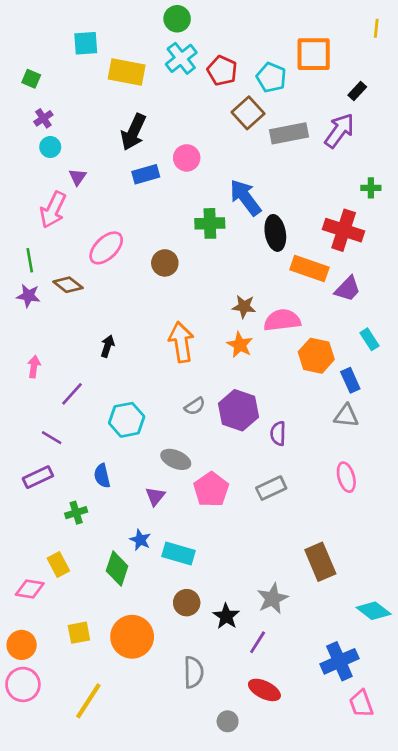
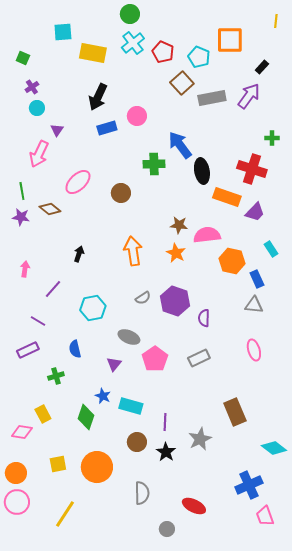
purple line: (258, 642) -> (165, 422), moved, turned -30

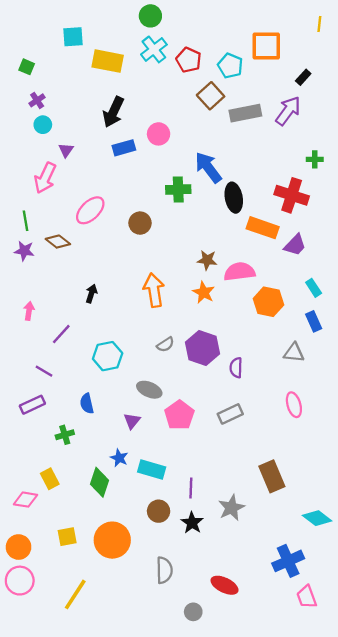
blue rectangle: (257, 279) -> (314, 321), moved

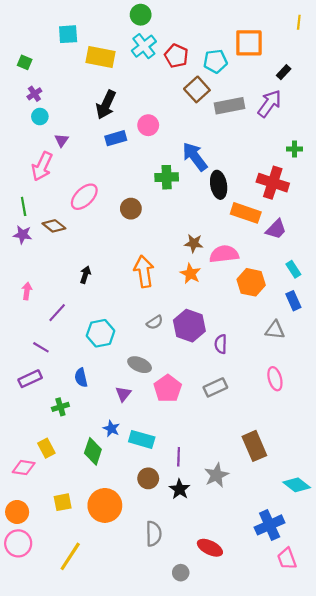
cyan pentagon: (230, 66) -> (215, 61), turned -30

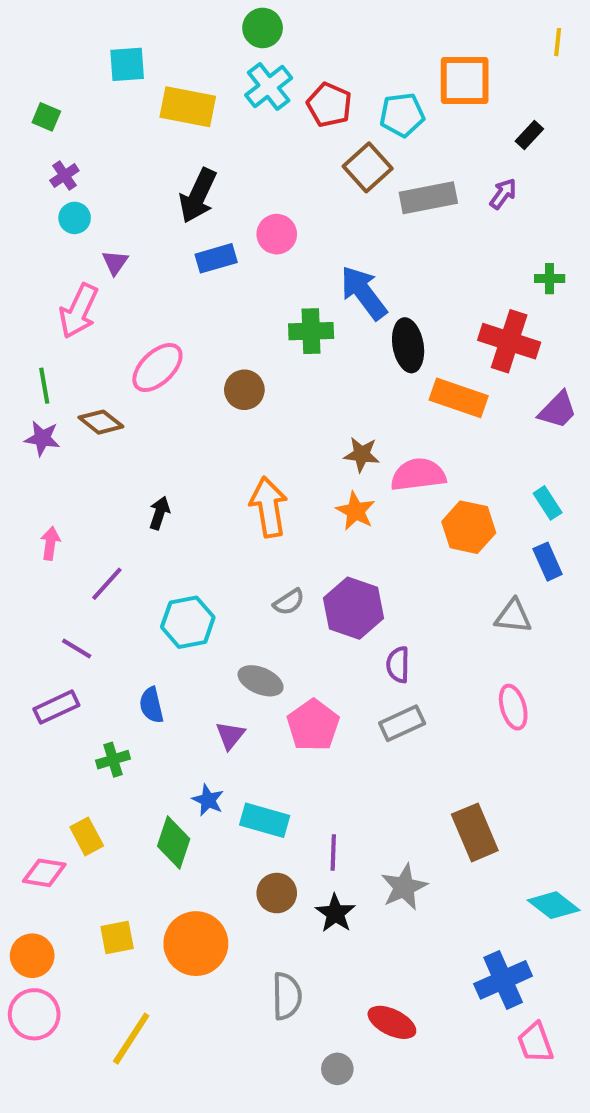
purple arrow: (270, 104) -> (503, 194), size x0.6
purple trapezoid: (276, 229) -> (558, 410), moved
purple semicircle: (221, 344) -> (398, 665), moved

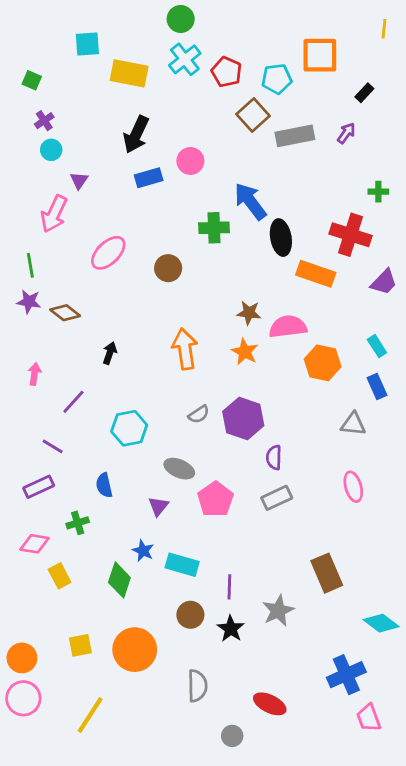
brown diamond: (101, 422) -> (65, 313), moved
pink diamond: (44, 873) -> (34, 544), moved

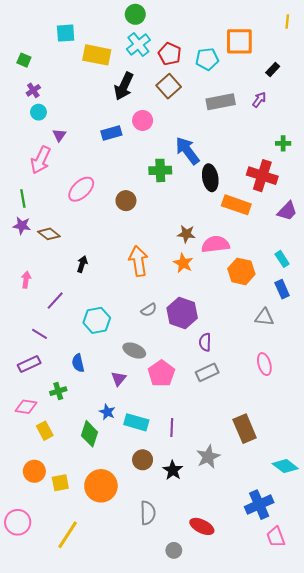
brown square: (253, 115) -> (169, 86), moved
black arrow: (136, 135) -> (124, 86), moved
purple line: (229, 587) -> (172, 428), moved
orange circle: (22, 658) -> (34, 471), moved

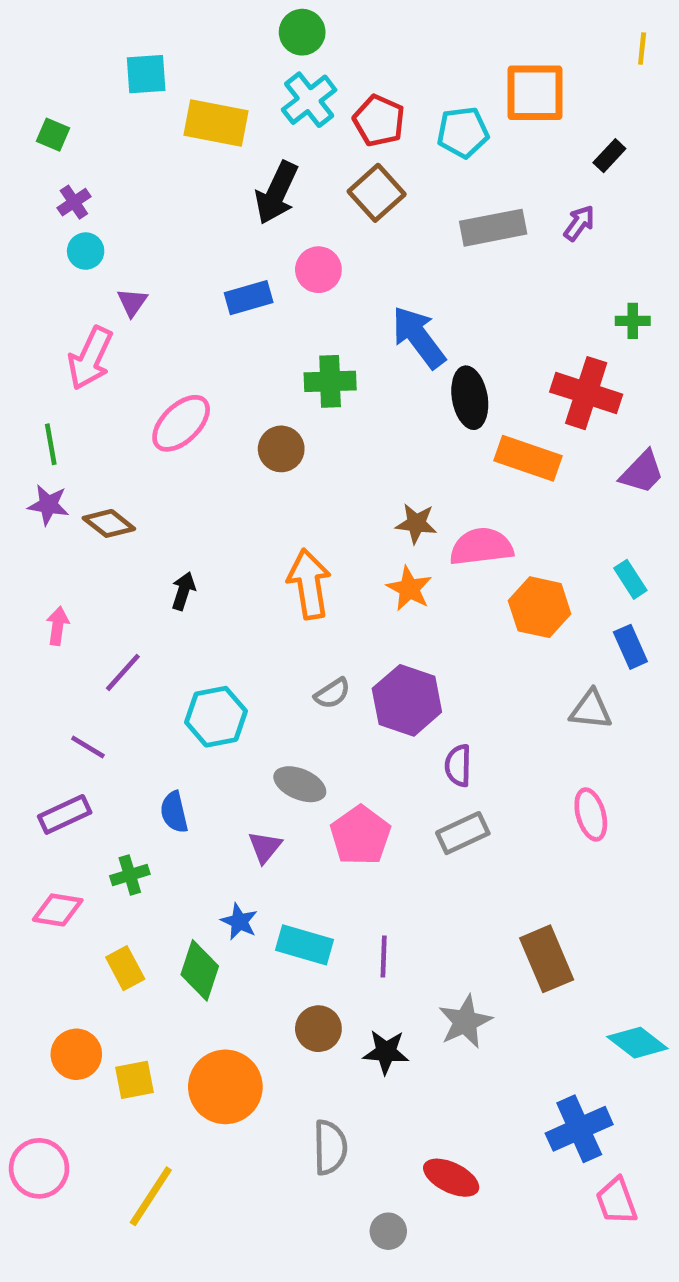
green cross: (160, 170) -> (330, 381), moved
yellow rectangle: (45, 431) -> (125, 968), moved
black star: (173, 470) -> (386, 1052), turned -30

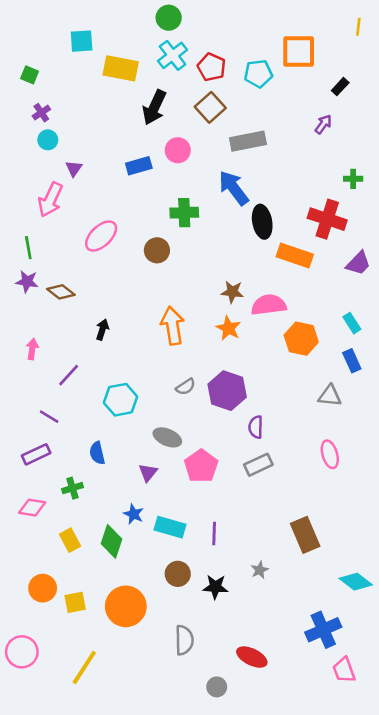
gray rectangle: (493, 228) -> (248, 141), moved
gray star: (465, 1022) -> (260, 570), size x0.6

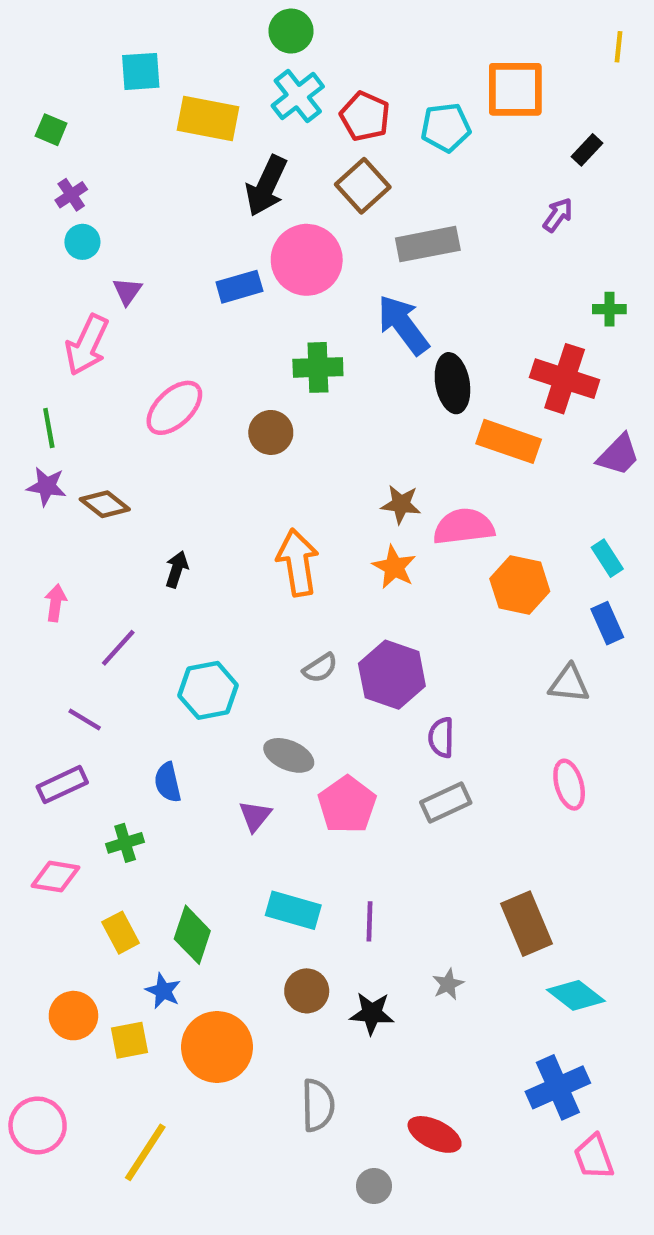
pink circle: (178, 150) -> (307, 260), size x1.6
blue star: (134, 514) -> (163, 991), moved
cyan diamond: (356, 582) -> (576, 995), moved

